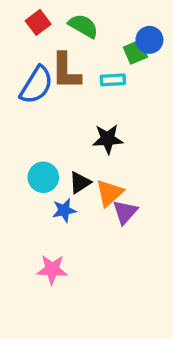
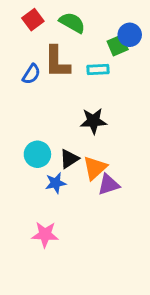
blue semicircle: (36, 85) -> (31, 74), size x0.6
purple triangle: (125, 212) -> (109, 185), turned 30

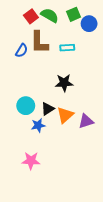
red square: (33, 20) -> (31, 16), moved
green square: (118, 45) -> (73, 14), moved
purple triangle: (109, 185) -> (86, 121), moved

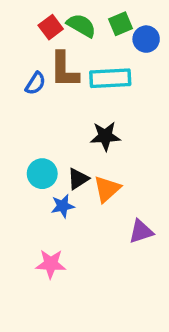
cyan rectangle: (67, 48) -> (110, 78), size x1.6
purple triangle: (86, 121) -> (141, 232), moved

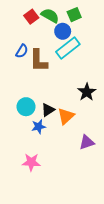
blue circle: (146, 39) -> (63, 31), moved
brown L-shape: (64, 70) -> (39, 61), moved
cyan rectangle: (110, 78) -> (68, 48), turned -35
black star: (105, 136) -> (87, 92), moved, turned -30

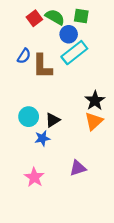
green square: (74, 15) -> (81, 16), turned 32
orange triangle: (66, 116) -> (94, 121), moved
purple triangle: (87, 142) -> (78, 168), moved
pink star: (31, 162) -> (34, 177), turned 30

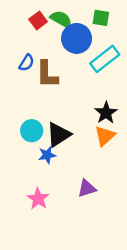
green square: (81, 16) -> (101, 18), moved
blue circle: (69, 34) -> (77, 38), size x1.5
cyan rectangle: (74, 53) -> (105, 59), moved
black triangle: (53, 120) -> (59, 135), size x1.5

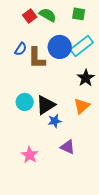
blue circle: (77, 38) -> (60, 47), moved
black star: (106, 113) -> (86, 78), moved
blue star: (47, 155) -> (55, 121), moved
purple triangle: (87, 188) -> (68, 147), turned 42

